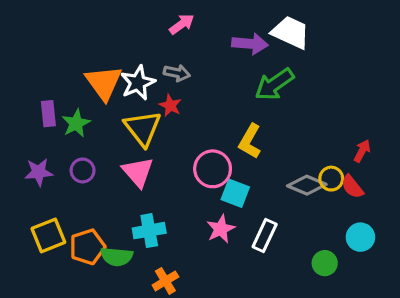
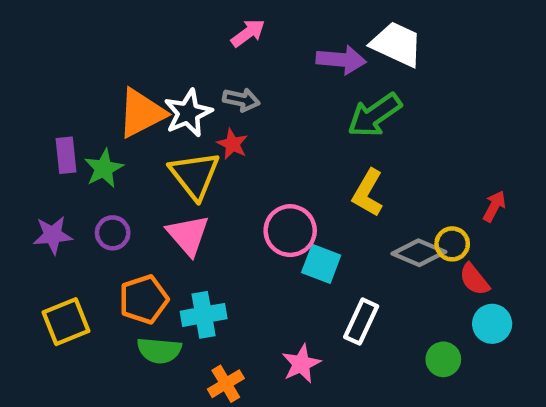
orange triangle: (104, 83) -> (141, 113), turned 39
yellow L-shape: (250, 141) -> (368, 193), moved
red semicircle: (352, 187) -> (474, 279), moved
pink star: (221, 229) -> (301, 364), moved
orange pentagon: (87, 247) -> (144, 299), moved

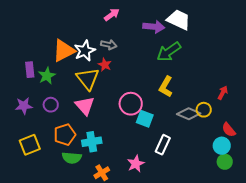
red semicircle: (474, 279) -> (229, 130), moved
green circle: (443, 359) -> (225, 162), moved

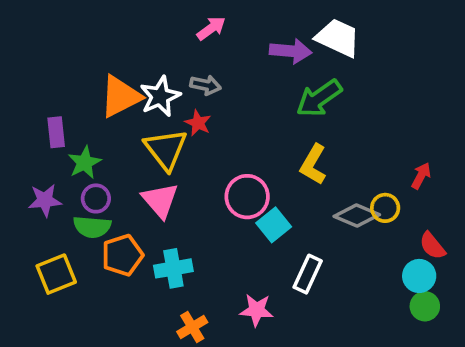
green star: (47, 76) -> (85, 163), moved
cyan square: (145, 119) -> (274, 225), turned 30
green semicircle: (72, 158) -> (92, 227), moved
pink star: (136, 164) -> (257, 310), turned 30

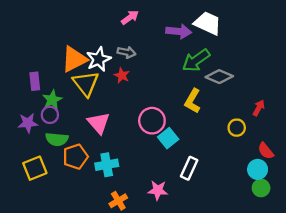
yellow triangle: (166, 149) -> (86, 84), moved
purple circle: (96, 198) -> (50, 115), moved
gray diamond: (357, 215) -> (219, 77), moved

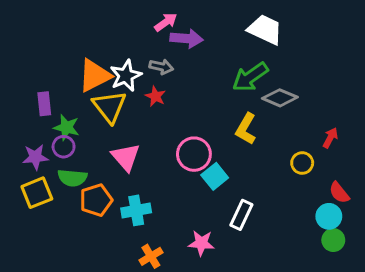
purple arrow: (179, 31) -> (187, 38), moved
green star: (52, 100) -> (66, 127), turned -30
yellow square: (35, 168) -> (37, 193), moved

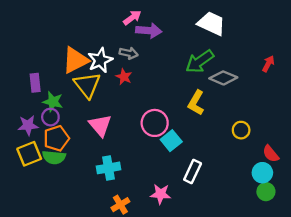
red arrow: (330, 138) -> (268, 64), moved
green semicircle: (72, 178) -> (54, 157), moved
orange pentagon: (96, 200) -> (56, 138), moved

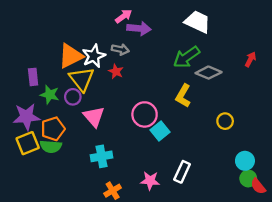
purple circle: (50, 117) -> (73, 97), moved
purple star: (28, 125) -> (26, 117), size x1.4
red semicircle: (271, 154) -> (258, 186), moved
white rectangle: (193, 172) -> (182, 172), moved

